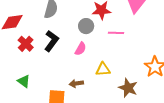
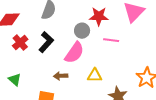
pink semicircle: (81, 49) -> (74, 53), size x1.6
brown arrow: (76, 83) -> (61, 76), moved

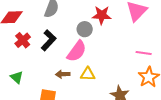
pink line: (111, 40) -> (144, 53), moved
yellow triangle: (95, 75) -> (88, 74), moved

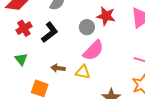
pink semicircle: (77, 51) -> (93, 50), moved
green triangle: (17, 77) -> (21, 59), moved

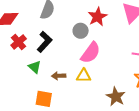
red star: (106, 16) -> (97, 17), turned -30
green triangle: (21, 59) -> (35, 67), moved

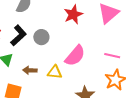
gray circle: (81, 31) -> (41, 37), moved
pink semicircle: (91, 53) -> (75, 56), moved

